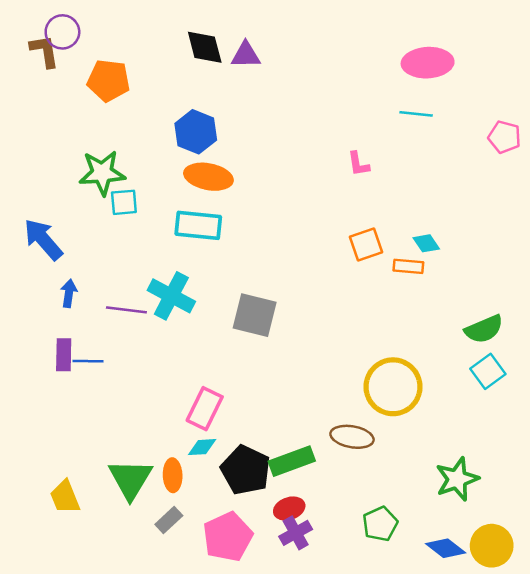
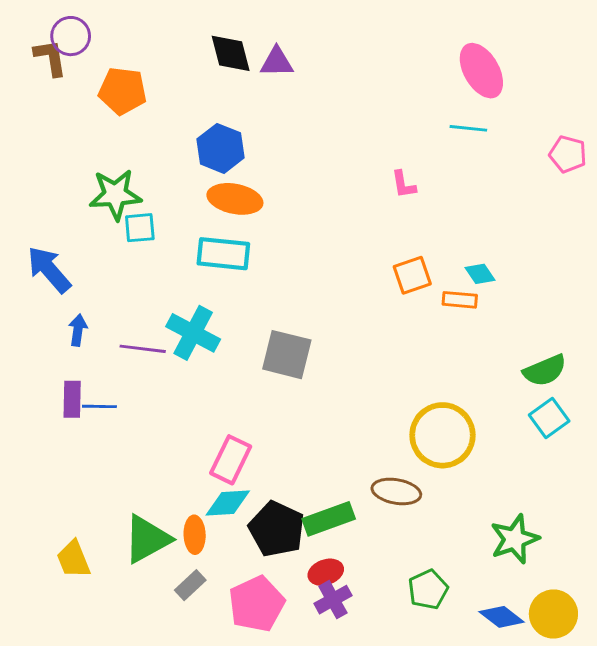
pink ellipse: (428, 63) -> (481, 71), turned 63
cyan diamond: (202, 447) -> (228, 503), size x1.4
green triangle: (130, 479) -> (147, 539), turned 30

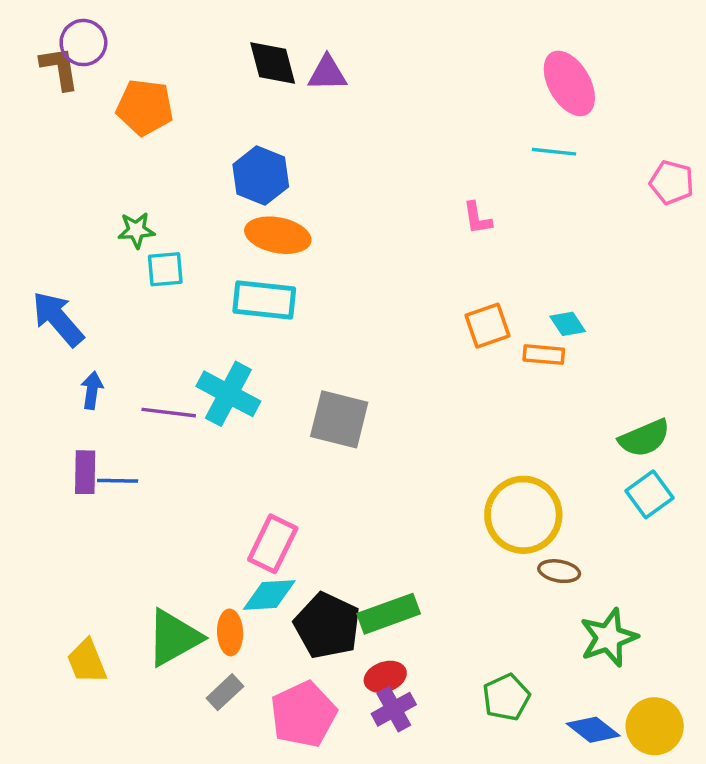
green star: (115, 195) -> (136, 230), size x0.6
brown ellipse: (396, 491) -> (559, 571), moved, size x0.7

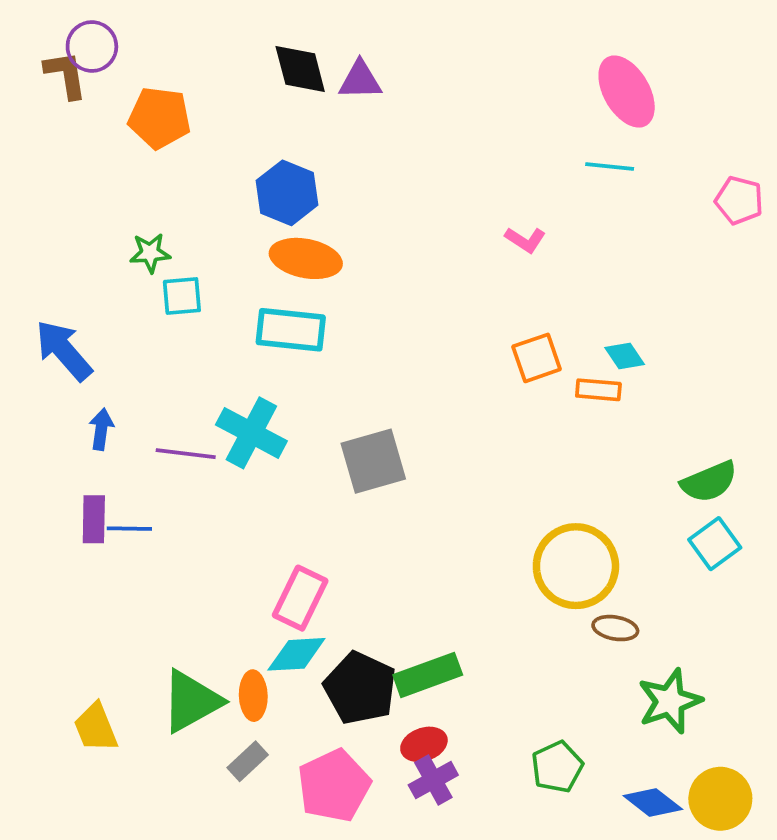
pink L-shape: (477, 218) -> (525, 240), turned -48
gray square: (339, 419) -> (373, 461), turned -30

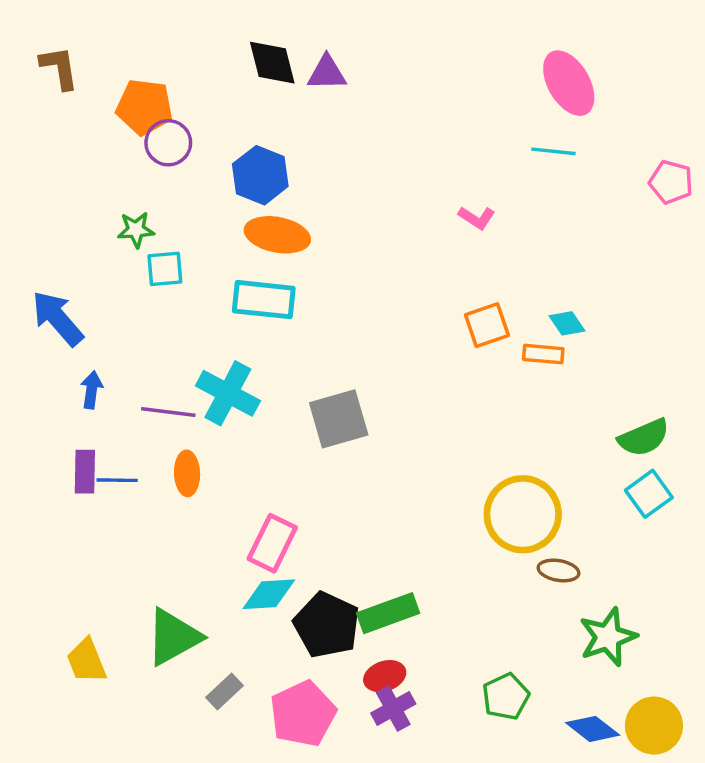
purple circle: (92, 46) -> (168, 143), moved
orange ellipse: (253, 696) -> (187, 473), moved

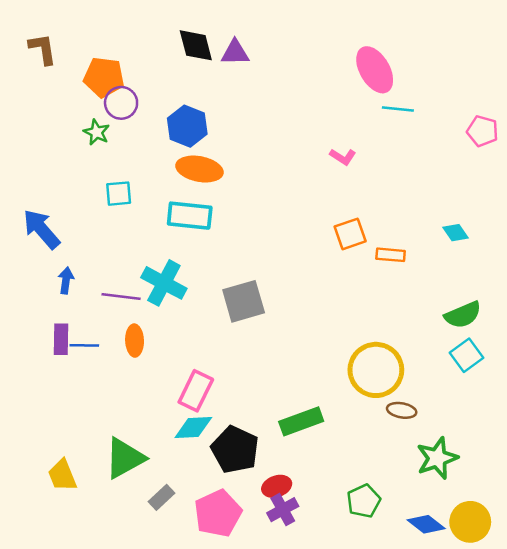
pink ellipse: (569, 83) -> (375, 70), moved
green star: (136, 230) -> (97, 132), moved, turned 30
cyan diamond: (567, 323) -> (456, 233), moved
green rectangle: (388, 613) -> (301, 421), moved

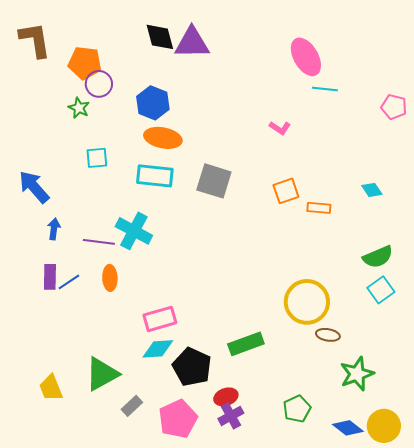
brown L-shape: (43, 49) -> (35, 40), size x1.4
purple triangle: (235, 53) -> (192, 43), size x1.5
gray square: (244, 301) -> (214, 181), moved, turned 33
blue line: (84, 345) -> (69, 282), turned -35
pink rectangle: (196, 391) -> (160, 319), turned 48

